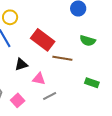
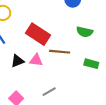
pink triangle: (39, 79) -> (36, 60), moved
green rectangle: (92, 83) -> (91, 64), moved

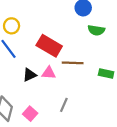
green semicircle: (85, 32) -> (96, 30), moved
gray line: (49, 92) -> (64, 105), turned -32

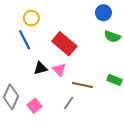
brown line: (73, 63) -> (82, 85), moved
pink triangle: (49, 73) -> (59, 70), turned 32

